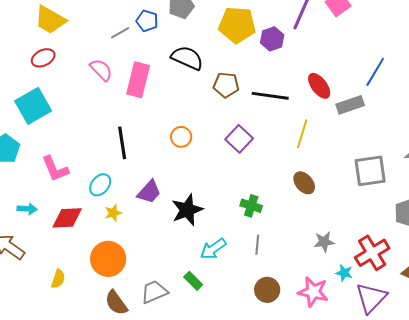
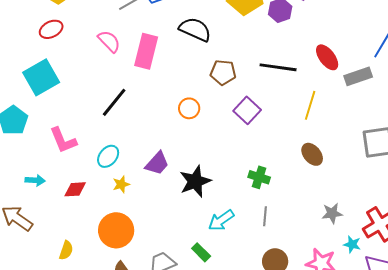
brown pentagon: (226, 85) -> (223, 72), moved
black line: (122, 143) -> (114, 102), moved, turned 48
red diamond: (67, 218) -> (75, 189), size x0.7

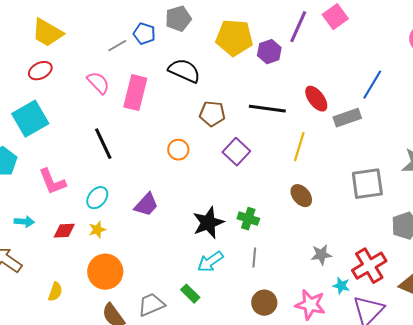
black line: (114, 102) -> (103, 144), turned -64
black star: (195, 181) -> (208, 223), moved
yellow star: (121, 184) -> (97, 230), moved

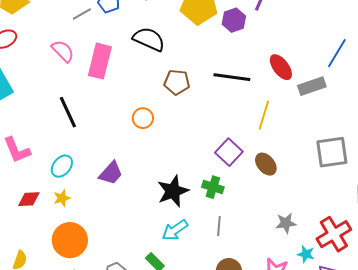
purple square: (236, 152) -> (229, 152), moved

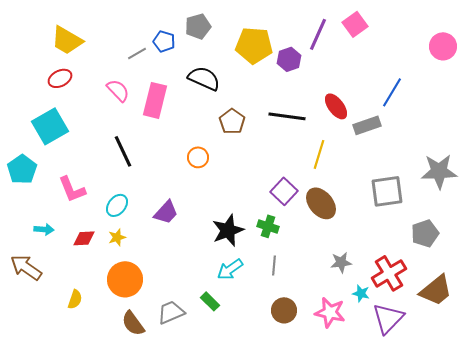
brown pentagon: (177, 82) -> (232, 121), turned 30
brown ellipse: (266, 164) -> (321, 203), size x1.4

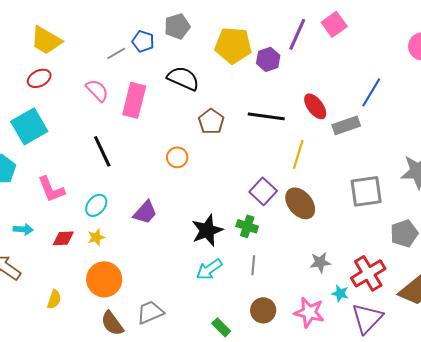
green rectangle: (210, 301) -> (221, 327), moved

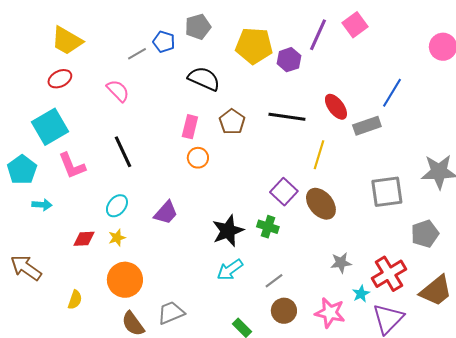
pink rectangle: (134, 100) -> (190, 127), moved, size x0.7
pink L-shape: (51, 189) -> (72, 166), moved
cyan arrow: (23, 229) -> (42, 205), moved
gray line: (253, 265) -> (274, 281), moved, turned 48
cyan star: (340, 293) -> (361, 294), turned 30

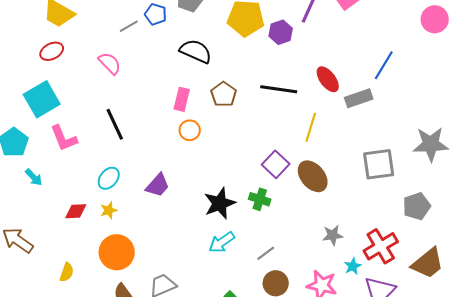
cyan arrow: (42, 205) -> (34, 177), turned 42

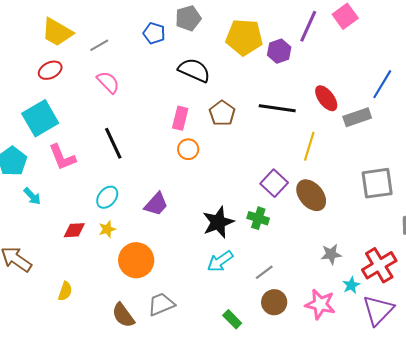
gray line: (129, 26) -> (99, 45), moved
orange circle: (117, 252) -> (136, 260), moved

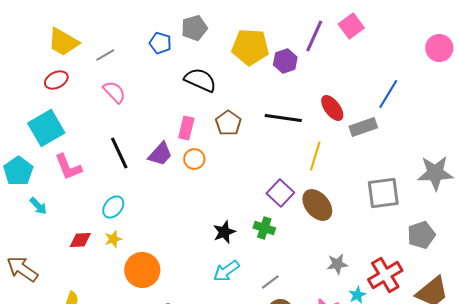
purple trapezoid: (156, 204) -> (160, 154), moved
black star: (218, 222) -> (224, 232), size x0.7

